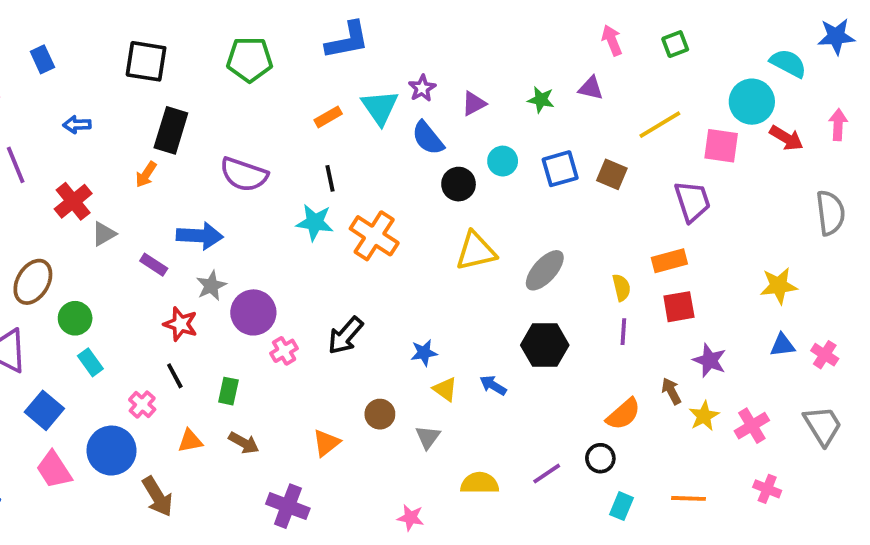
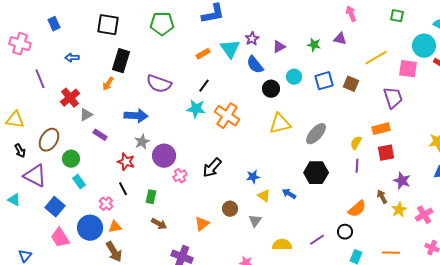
green square: (675, 44) -> (397, 16), moved, turned 32
black line: (330, 178) -> (204, 86), turned 48
purple rectangle: (154, 265) -> (100, 135), moved
yellow semicircle: (621, 288) -> (356, 143), turned -136
orange triangle: (190, 441) -> (115, 227), moved

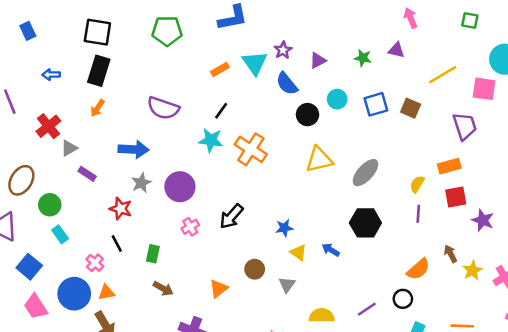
black rectangle: (121, 61) -> (99, 71), moved
purple circle: (164, 156) -> (180, 187), moved
purple star: (402, 181) -> (483, 220), moved

